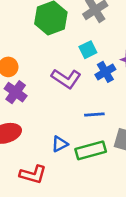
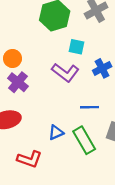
cyan square: (88, 50) -> (76, 47), moved, turned 35
green rectangle: (91, 150) -> (84, 140), turned 72

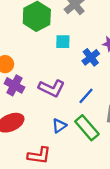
purple L-shape: (65, 72) -> (52, 88), moved
blue line: (89, 107) -> (86, 96), turned -36

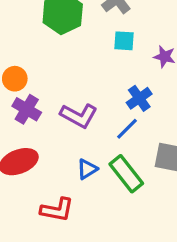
cyan square: (63, 42) -> (124, 41), moved
blue cross: (91, 57) -> (139, 98), moved

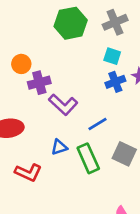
blue cross: (139, 98) -> (115, 82), moved
purple cross: (27, 109) -> (39, 83), moved, turned 30

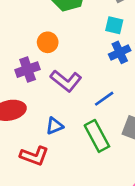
orange circle: (21, 64) -> (48, 42), moved
purple cross: (39, 83) -> (28, 70), moved
blue triangle: (59, 147) -> (54, 126), moved

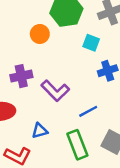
cyan square: (114, 25) -> (91, 43), moved
orange circle: (48, 42) -> (40, 34), moved

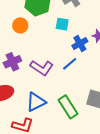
blue line: (88, 111) -> (70, 64), moved
blue triangle: (40, 131) -> (36, 102), size x1.5

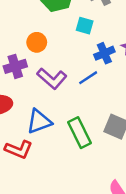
orange circle: (20, 25) -> (37, 42), moved

